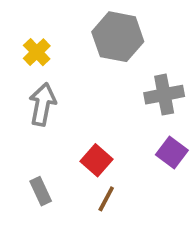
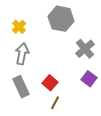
gray cross: (164, 95) -> (85, 49), turned -30
gray rectangle: (41, 191) -> (21, 87), moved, size x1.5

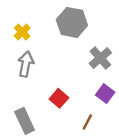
gray rectangle: (21, 87) -> (25, 121), moved
brown line: (55, 103) -> (87, 122), moved

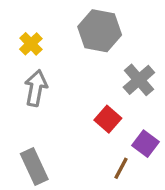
purple square: (105, 94) -> (146, 144), moved
red square: (59, 98) -> (108, 119), moved

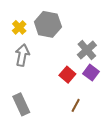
gray hexagon: (100, 31) -> (48, 24), moved
purple square: (146, 144) -> (91, 73), moved

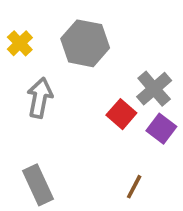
yellow cross: (19, 27) -> (20, 43), moved
red square: (67, 75) -> (121, 114), moved

